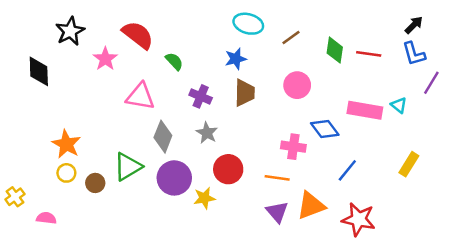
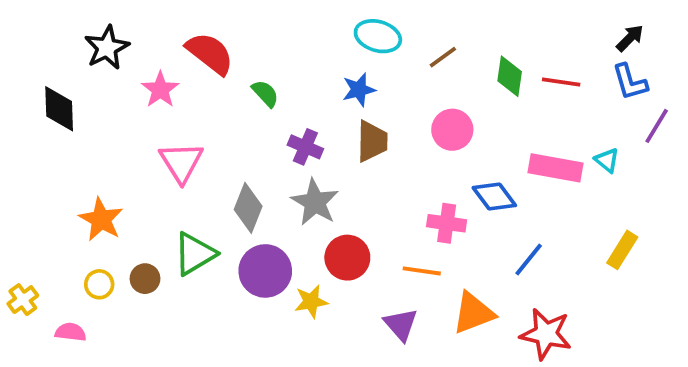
pink triangle: (140, 96) -> (181, 162), moved, turned 48
gray star: (207, 133) -> (315, 202), size x1.4
yellow circle: (66, 173) -> (99, 284), moved
purple triangle: (277, 212) -> (401, 324), moved

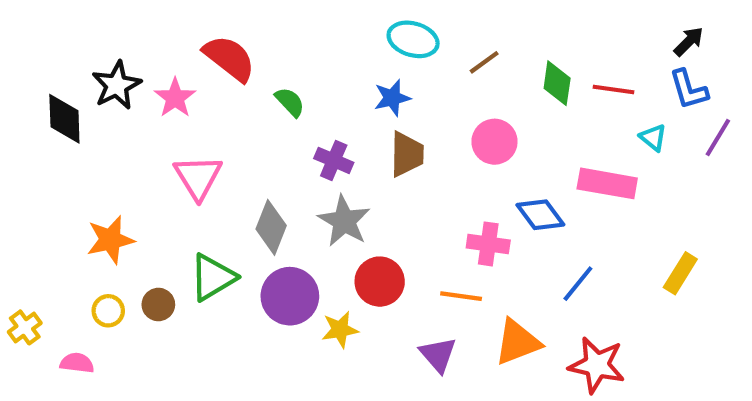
black star: (107, 48) -> (117, 85), moved
cyan triangle: (607, 160) -> (653, 137), moved
orange star: (101, 219) -> (110, 240), turned 30

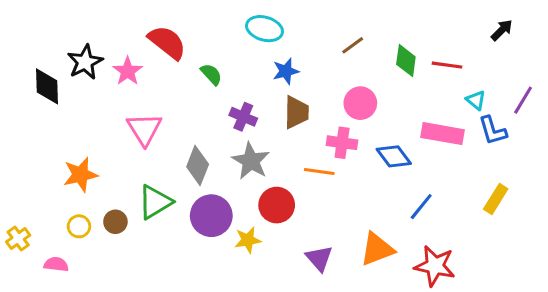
cyan ellipse: (413, 39) -> (264, 29), moved
blue L-shape: (689, 89) -> (493, 131), moved
pink cross: (488, 244) -> (342, 143), moved
orange line: (461, 296) -> (319, 172), moved

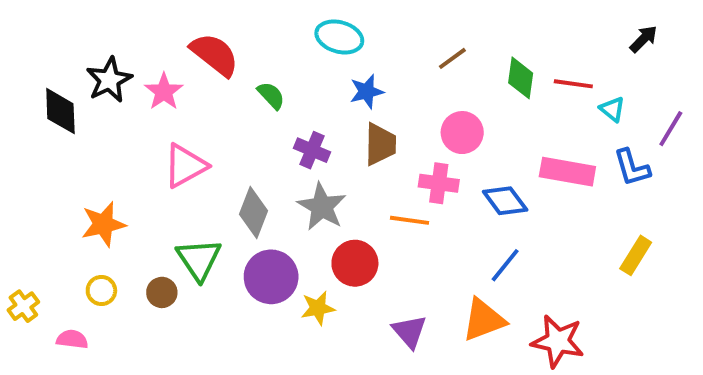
cyan triangle: (476, 100) -> (612, 109), moved
pink triangle: (144, 129) -> (185, 166), turned 33
green triangle: (155, 202) -> (199, 259), turned -33
blue line: (421, 207) -> (505, 265), moved
brown circle: (115, 222) -> (162, 292), moved

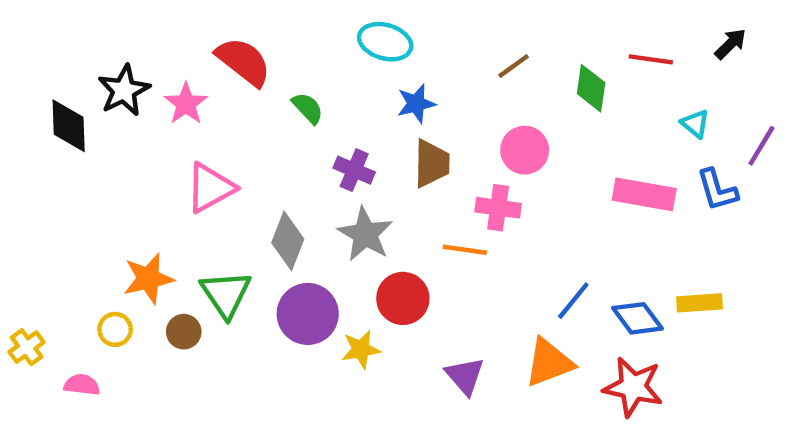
red line: (573, 84) -> (651, 59), moved
blue diamond: (505, 201) -> (638, 318), moved
orange star: (103, 224) -> (148, 279), moved
yellow rectangle: (636, 255) -> (699, 303), moved, turned 54

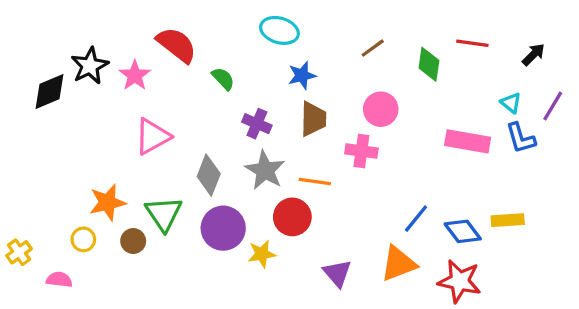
black arrow: (730, 44) -> (533, 55), moved
cyan triangle: (695, 124) -> (511, 103), moved
black diamond: (69, 126) -> (50, 92), turned 69
orange line: (465, 250) -> (315, 182), moved

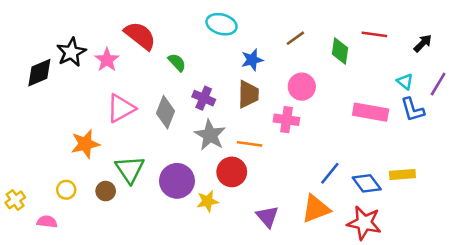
blue star: (302, 75) -> (252, 60), moved
gray diamond: (209, 175) -> (166, 112), moved
orange star: (107, 202) -> (85, 144), moved

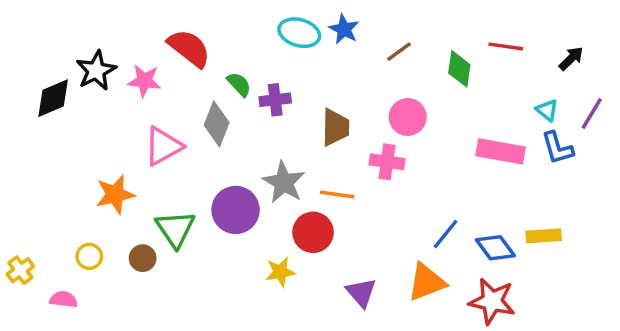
pink star: (107, 60) -> (144, 81), turned -30
blue star: (252, 60) -> (344, 29), moved, turned -30
purple cross: (204, 98) -> (275, 100), moved, turned -30
gray diamond: (166, 112) -> (217, 124), moved
purple circle: (177, 181) -> (236, 210), moved

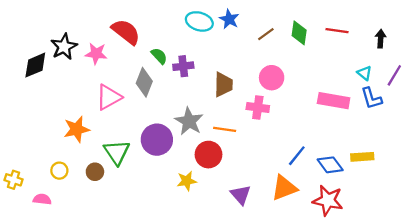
black arrow: (571, 58) -> (381, 39), turned -42
green diamond: (459, 69) -> (299, 33), moved
yellow cross: (20, 270) -> (13, 180), turned -36

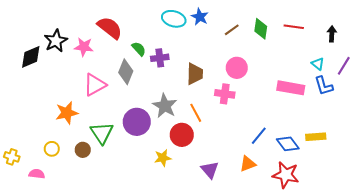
orange line: (225, 129) -> (196, 113), turned 54
orange triangle: (284, 188) -> (248, 164), size x0.7

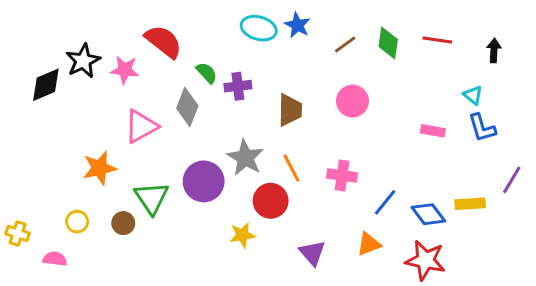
purple line: (344, 66) -> (512, 180), moved
pink rectangle: (291, 88) -> (433, 131), size x0.6
pink cross: (225, 94) -> (342, 175), moved

